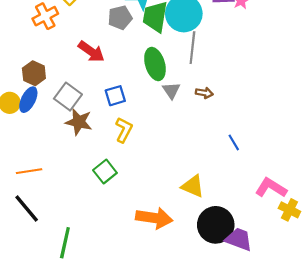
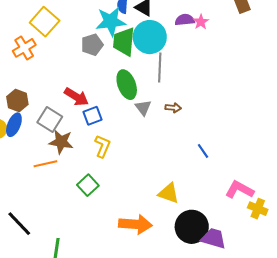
red arrow: (91, 52) -> (76, 97), moved
orange line: (29, 171) -> (45, 164), moved

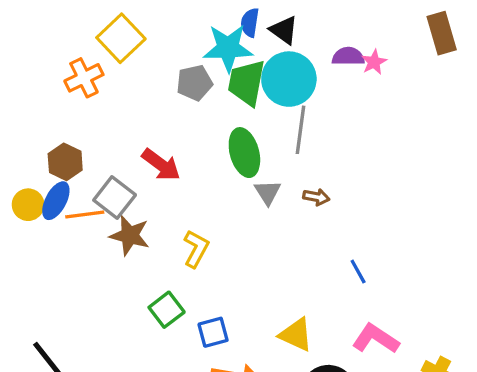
blue square: (93, 116) -> (213, 332), moved
orange line: (45, 164) -> (85, 215), moved
pink L-shape: (239, 190) -> (376, 339), moved

